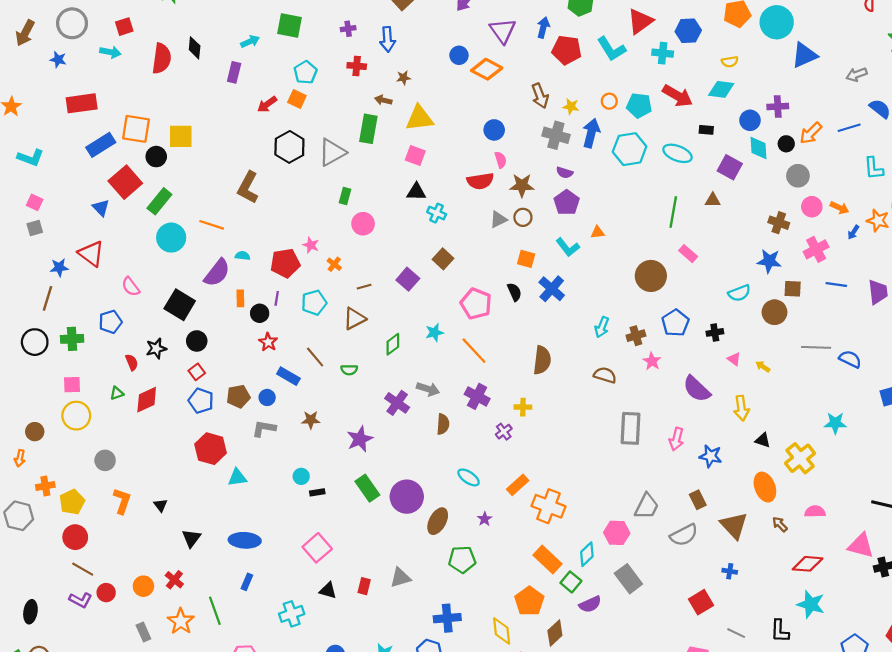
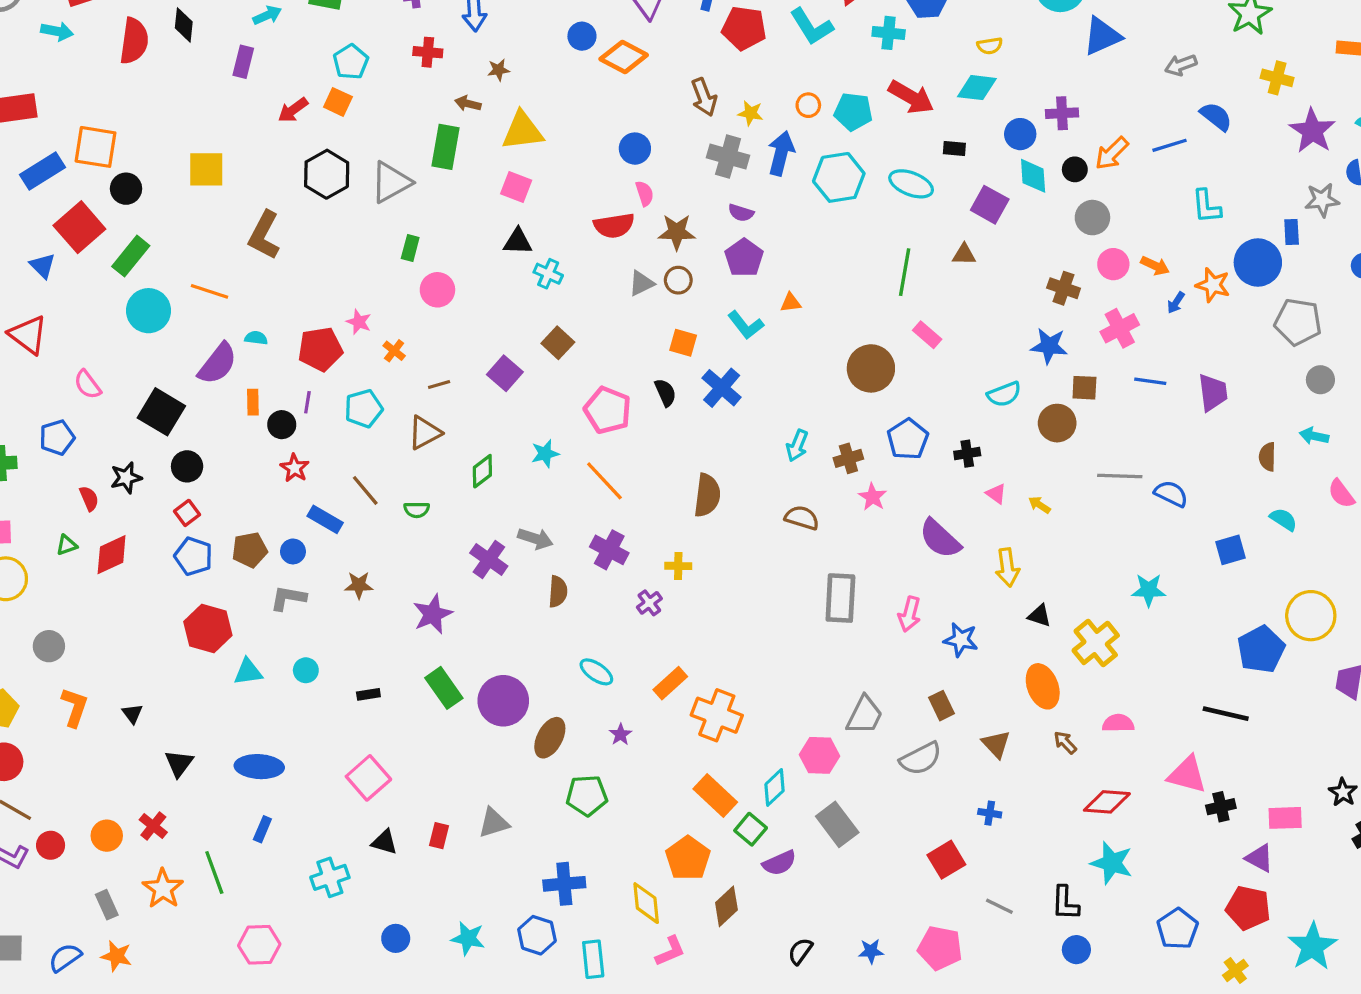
yellow square: (181, 136) -> (206, 169), moved
cyan circle: (301, 476) -> (306, 670), moved
brown triangle: (734, 525) -> (996, 744), size x0.7

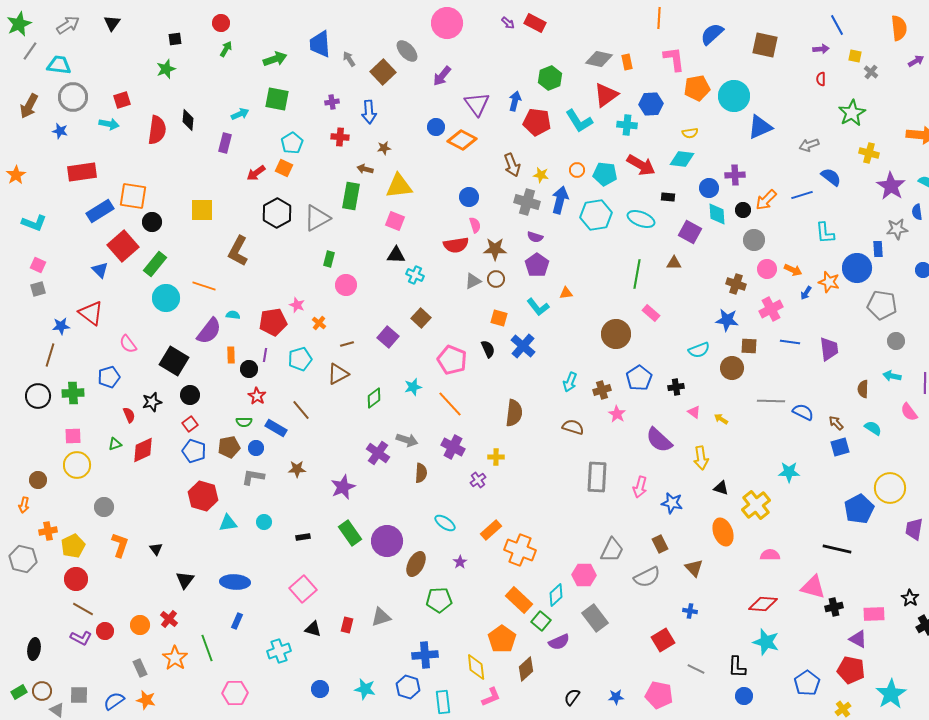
green semicircle: (417, 510) -> (244, 422), moved
brown arrow: (1065, 743) -> (836, 423), moved

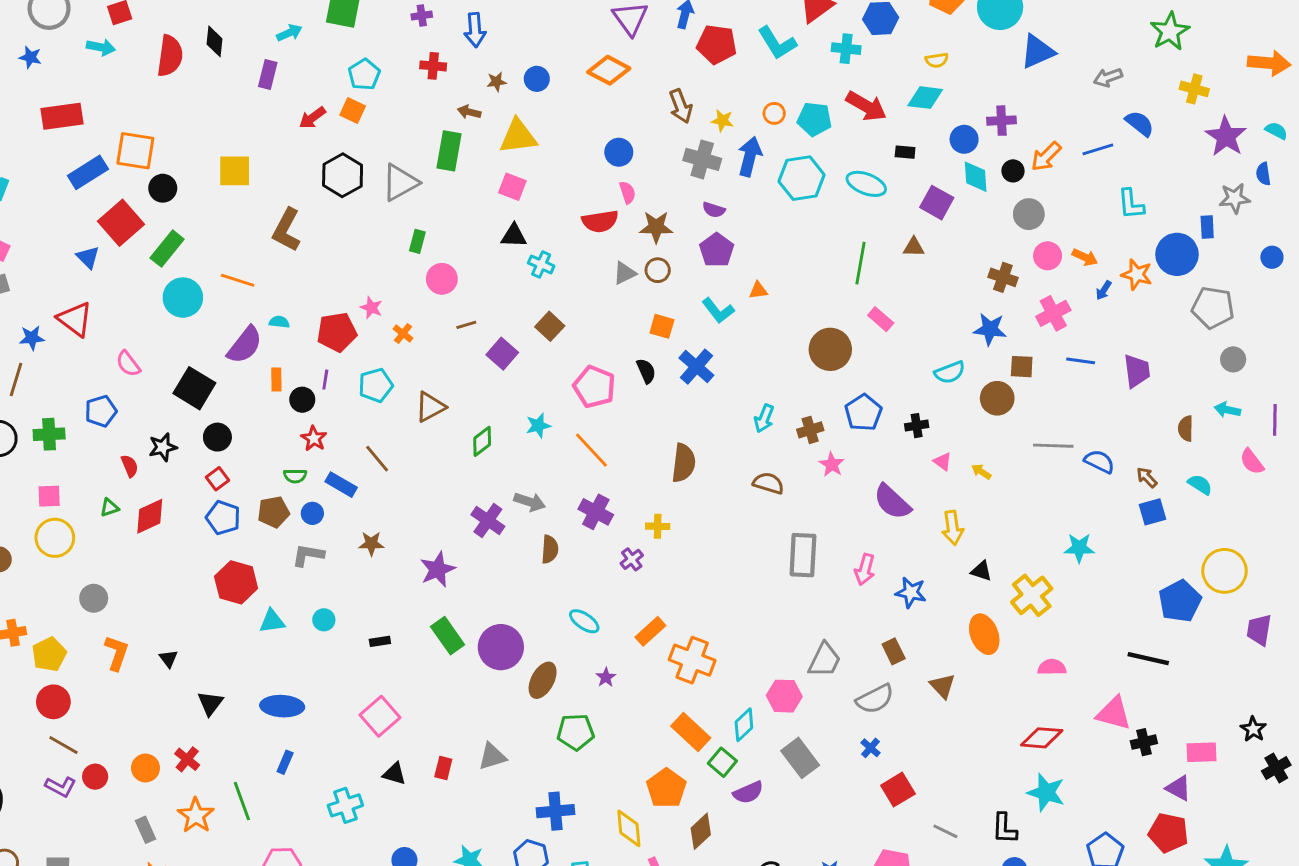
blue circle: (436, 127) -> (537, 79), moved
brown line: (347, 344) -> (466, 325), moved
blue cross: (690, 611) -> (871, 748), moved, turned 32

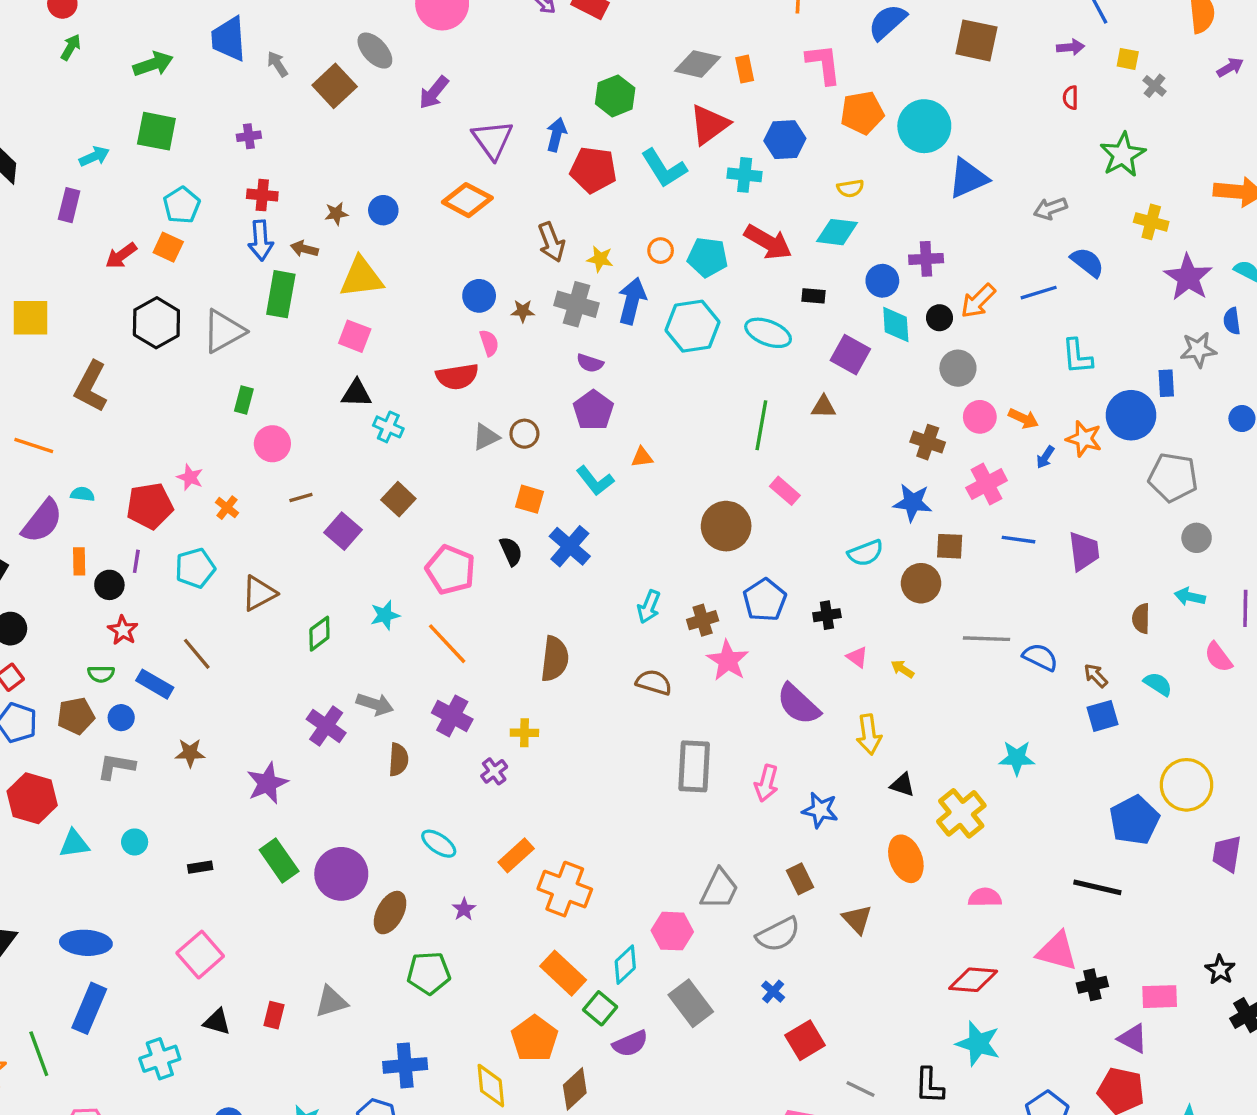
blue arrow: (475, 30) -> (261, 240), moved
brown star: (656, 227) -> (523, 311), moved, size x0.6
pink star: (832, 464) -> (728, 661), size x1.4
blue rectangle: (285, 762) -> (89, 1008), size x1.8

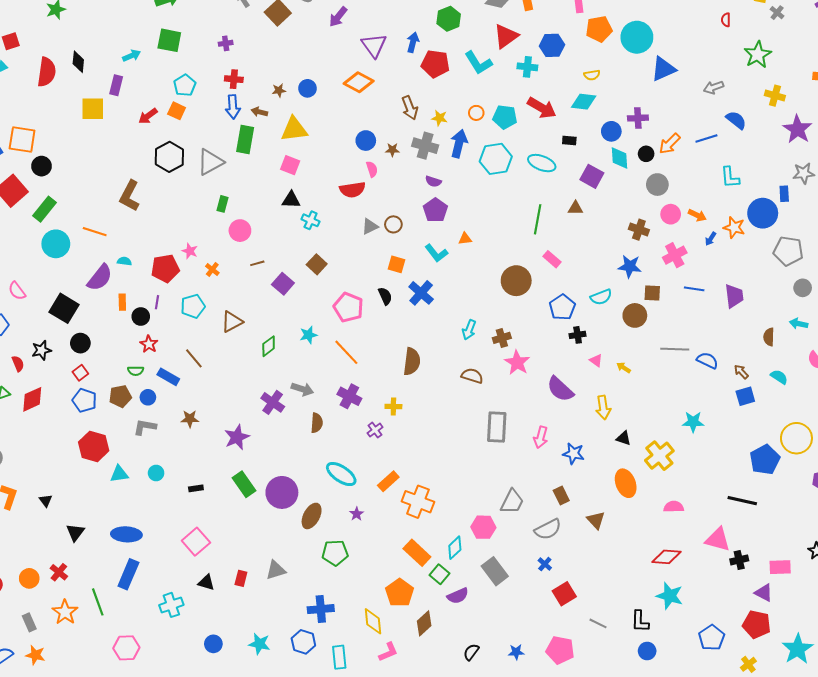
yellow square: (30, 318) -> (93, 109), moved
blue pentagon: (765, 600) -> (562, 307), moved
cyan ellipse: (439, 844) -> (341, 474), size x1.4

